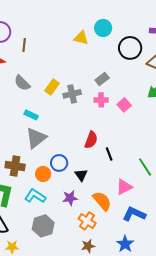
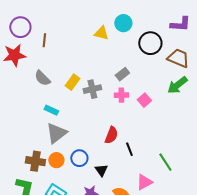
orange circle: (43, 174) -> (56, 160), moved

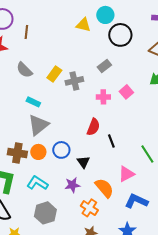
black circle: (150, 43) -> (120, 35), moved
pink cross: (121, 95) -> (103, 97), moved

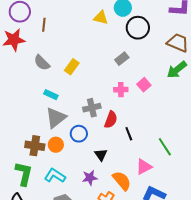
gray cross: (74, 81) -> (92, 108), moved
blue circle: (61, 150) -> (79, 134), moved

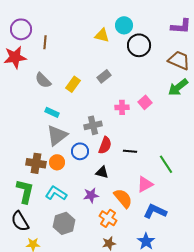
gray rectangle: (122, 59) -> (104, 76), moved
red semicircle: (111, 120) -> (105, 145), moved
black line: (129, 134) -> (130, 151), turned -64
black triangle: (101, 155) -> (102, 172), turned -40

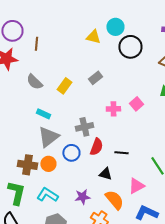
black triangle: (102, 172) -> (105, 174), moved

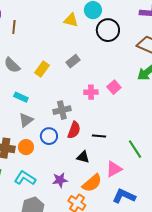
gray triangle: (48, 137) -> (26, 120), size x0.7
orange semicircle: (114, 200) -> (92, 183), turned 90

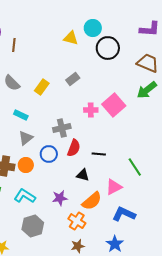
pink square: (114, 87) -> (114, 105), size x1.6

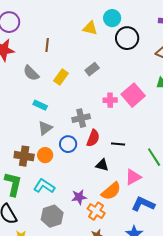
brown line: (14, 45) -> (47, 45), moved
purple star: (60, 198) -> (79, 197), moved

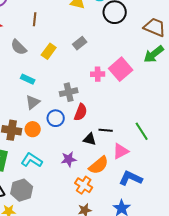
black line: (118, 144) -> (106, 130), moved
purple star: (79, 197) -> (69, 159), moved
gray hexagon: (52, 216) -> (22, 190), moved

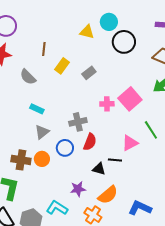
yellow rectangle: (49, 51) -> (62, 66), moved
green line: (142, 131) -> (151, 130), moved
pink triangle: (121, 151) -> (130, 143), moved
cyan L-shape: (32, 160) -> (57, 208), moved

